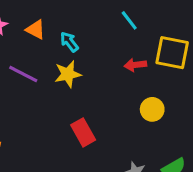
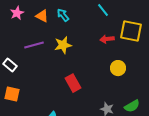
cyan arrow: (69, 42) -> (63, 15), moved
purple line: (23, 74) -> (34, 45), turned -42

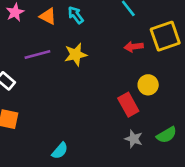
yellow square: (131, 31) -> (165, 36), turned -30
red rectangle: (73, 83) -> (128, 105), moved

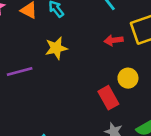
purple line: (37, 55) -> (20, 72), moved

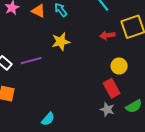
red rectangle: (108, 98) -> (112, 88), moved

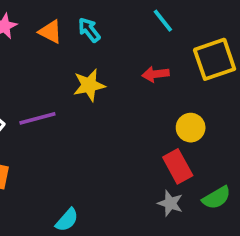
red arrow: (107, 35) -> (156, 74), moved

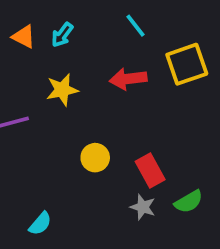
cyan arrow: (89, 30) -> (62, 35), turned -105
red arrow: (156, 74) -> (128, 79), size x1.4
yellow circle: (191, 128) -> (95, 158), moved

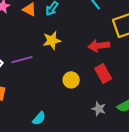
red arrow: (128, 79) -> (99, 46), moved
red rectangle: (150, 170) -> (103, 74), moved

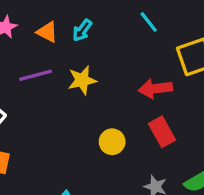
purple line: (22, 60) -> (36, 75), moved

